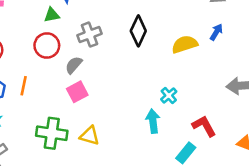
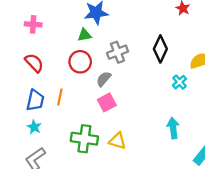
cyan cross: (169, 95) -> (180, 82), moved

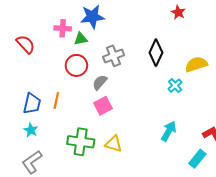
pink cross: (33, 24) -> (63, 28), moved
red semicircle: (34, 63) -> (26, 44), moved
cyan arrow: (173, 128) -> (169, 131), turned 36

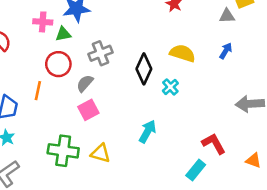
black diamond: (156, 53) -> (144, 69), moved
yellow semicircle: (196, 64) -> (182, 53), moved, turned 35
orange line: (56, 100) -> (38, 91), moved
cyan arrow: (169, 131) -> (147, 132), moved

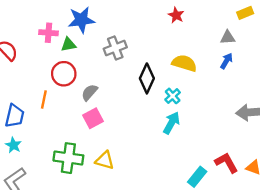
gray triangle: (227, 16) -> (228, 37), moved
gray cross: (101, 53) -> (115, 48), moved
cyan arrow: (147, 132) -> (171, 123), moved
red L-shape: (214, 144) -> (226, 163), moved

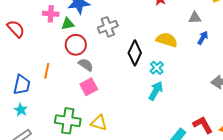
gray triangle: (228, 37) -> (195, 18), moved
red circle: (64, 74) -> (76, 45), moved
gray semicircle: (90, 92) -> (86, 65), turned 84

